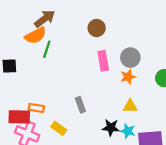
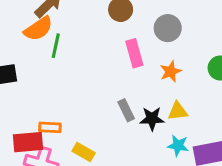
gray circle: (130, 58) -> (168, 28), moved
gray rectangle: (80, 105) -> (126, 110), moved
black star: (111, 128) -> (152, 119), moved

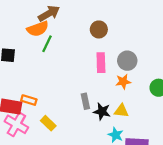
gray circle: (168, 28) -> (127, 61), moved

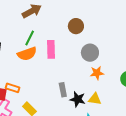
orange semicircle: (38, 29) -> (27, 54), moved
gray circle: (127, 61) -> (90, 53), moved
pink rectangle: (101, 63) -> (51, 49), moved

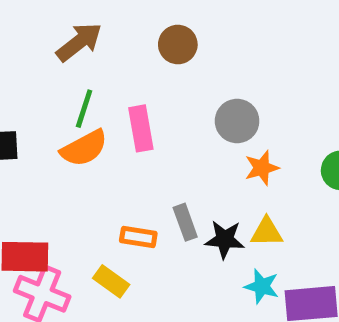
brown circle: (76, 26) -> (178, 45), moved
orange rectangle: (13, 88) -> (138, 237), moved

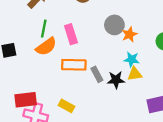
orange star: (262, 168) -> (129, 34), moved
orange rectangle: (138, 237) -> (74, 65), moved, size x1.5
cyan star: (262, 286) -> (132, 59), moved

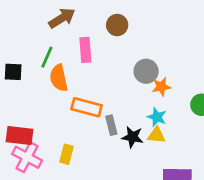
green line: (44, 29) -> (47, 57), moved
pink rectangle: (71, 34) -> (85, 50), moved
orange semicircle: (46, 47) -> (59, 78), turned 100
yellow rectangle: (67, 106) -> (66, 154), turned 63

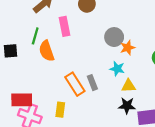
orange rectangle: (87, 107) -> (75, 84), moved, turned 50
cyan star: (157, 117) -> (117, 69), moved
black star: (133, 137) -> (127, 106), moved

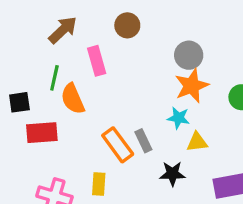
gray circle: (114, 37) -> (189, 55), moved
orange star: (128, 48) -> (192, 86), size x1.5
red rectangle: (22, 100) -> (42, 133), moved
black star: (127, 106) -> (172, 174), moved

